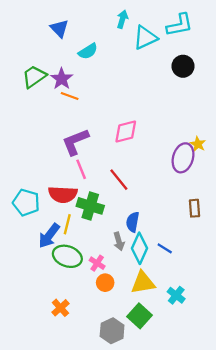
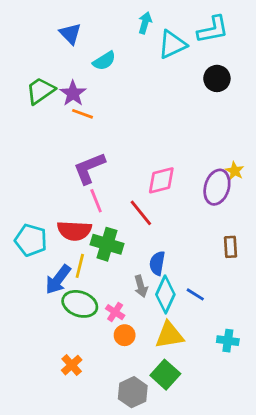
pink diamond: (126, 131) -> (161, 180), moved
cyan cross: (176, 295) -> (228, 341), moved, turned -30

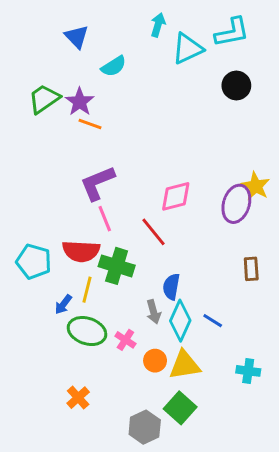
yellow star: (235, 171) -> (256, 186), size x1.4
blue arrow: (58, 279) -> (63, 304), size x0.6
orange circle: (125, 335) -> (155, 361), moved

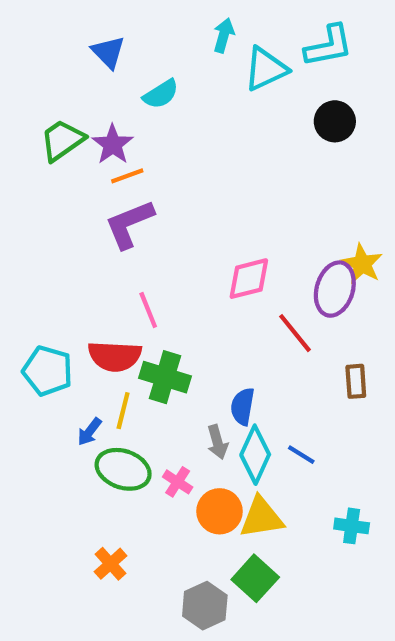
orange line: (90, 124) -> (127, 176), turned -40
purple L-shape: (97, 183) -> (129, 224), moved
red line: (154, 232) -> (295, 333), moved
orange circle: (155, 361) -> (220, 511), size x1.4

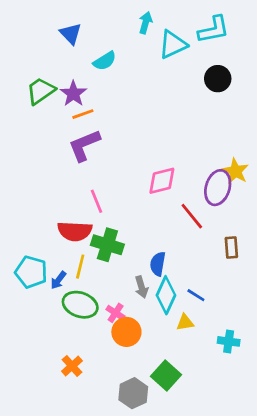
cyan pentagon: (48, 371) -> (31, 272), moved
orange circle: (220, 511) -> (126, 332), moved
yellow triangle: (261, 518) -> (185, 322), moved, size x0.6

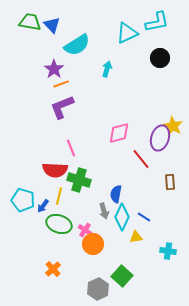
cyan arrow: (146, 23) -> (107, 69), moved
cyan semicircle: (105, 61) -> (77, 45), size x1.5
green trapezoid: (41, 91) -> (30, 22), moved, turned 45

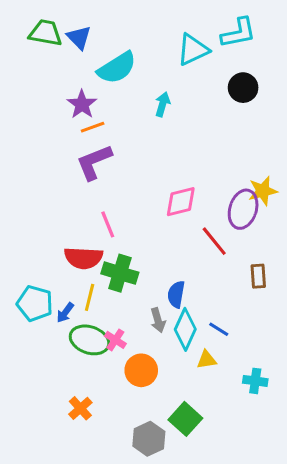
yellow star: (173, 126) -> (263, 191), turned 30
pink cross: (85, 230) -> (115, 340), moved

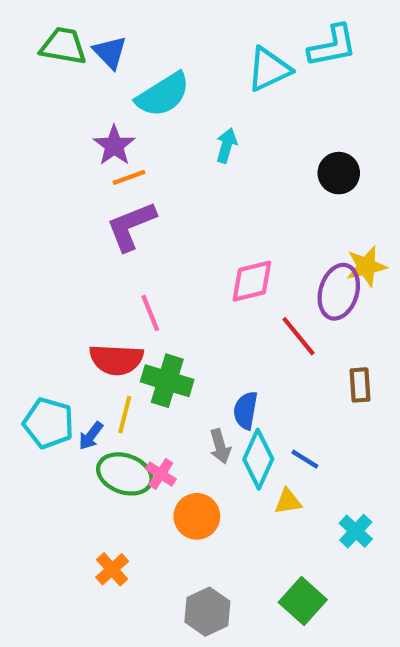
black circle: (243, 88) -> (339, 173), moved
cyan cross: (255, 381) -> (356, 531), turned 35
green square: (185, 419) -> (303, 601), moved

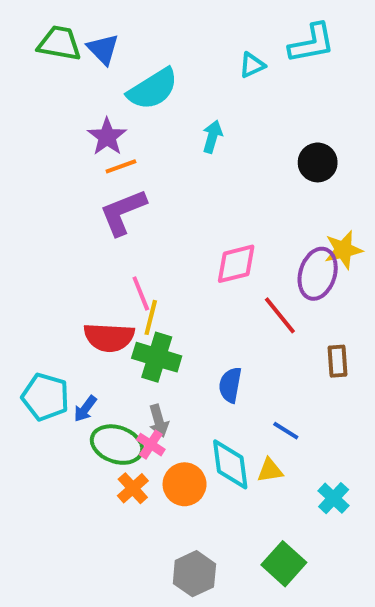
cyan triangle: (269, 69) -> (252, 65), size x0.6
yellow line: (125, 415) -> (151, 317), moved
gray arrow: (220, 446) -> (159, 421), moved
cyan diamond: (258, 459) -> (230, 464), moved, turned -32
orange cross: (112, 569) -> (133, 488), moved

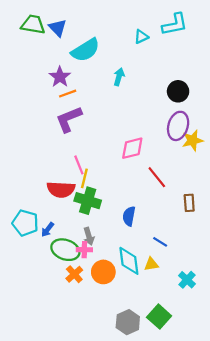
purple ellipse: (318, 274) -> (178, 126), moved
pink cross: (151, 445) -> (84, 250), turned -32
gray hexagon: (194, 574) -> (128, 322), moved

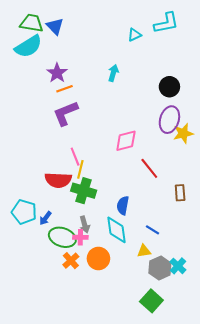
cyan semicircle: (85, 50) -> (28, 46), moved
cyan diamond: (129, 261) -> (116, 230), moved
gray hexagon: (128, 322) -> (160, 268), moved

